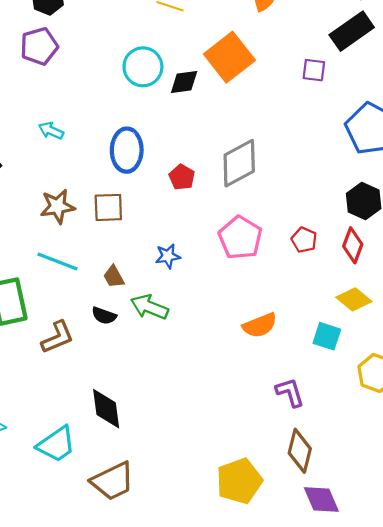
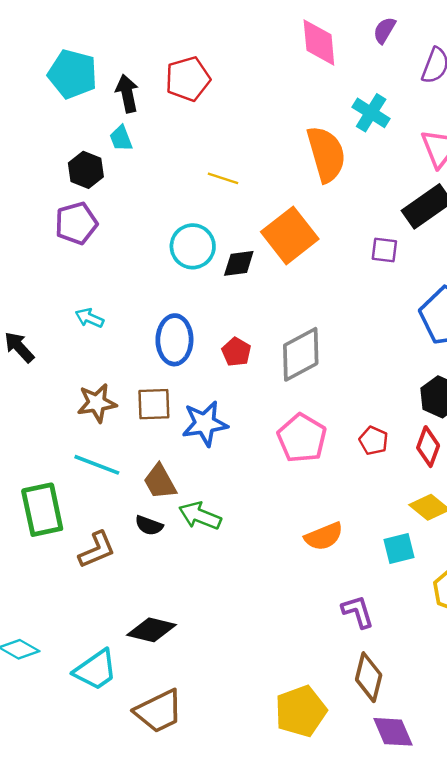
red pentagon: (182, 177) -> (236, 352), moved
blue star: (168, 256) -> (205, 424), moved, size x1.6
brown trapezoid: (114, 277) -> (160, 482), size x1.4
cyan square: (327, 336) -> (399, 549), turned -32
black diamond: (106, 409) -> (151, 630), turned -69

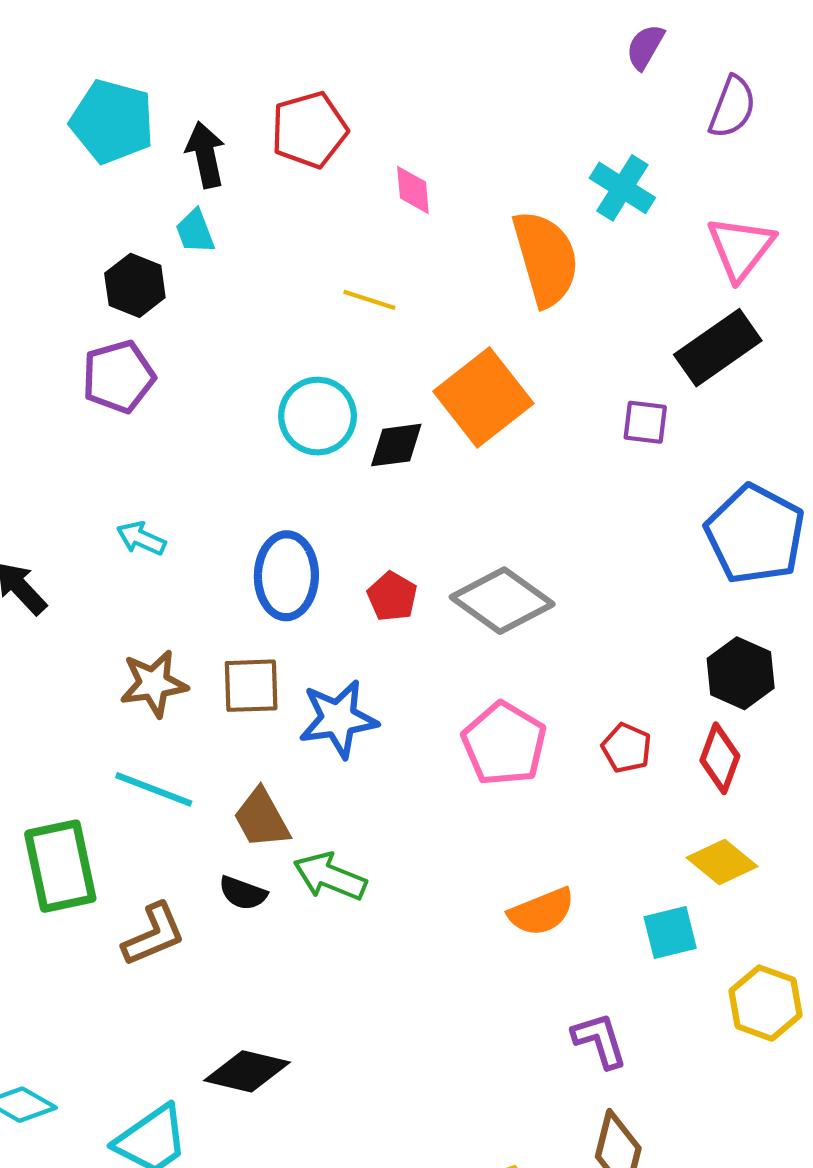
pink diamond: (319, 42) -> (413, 190), moved, size x0.6
gray diamond: (301, 354) -> (502, 601), turned 64

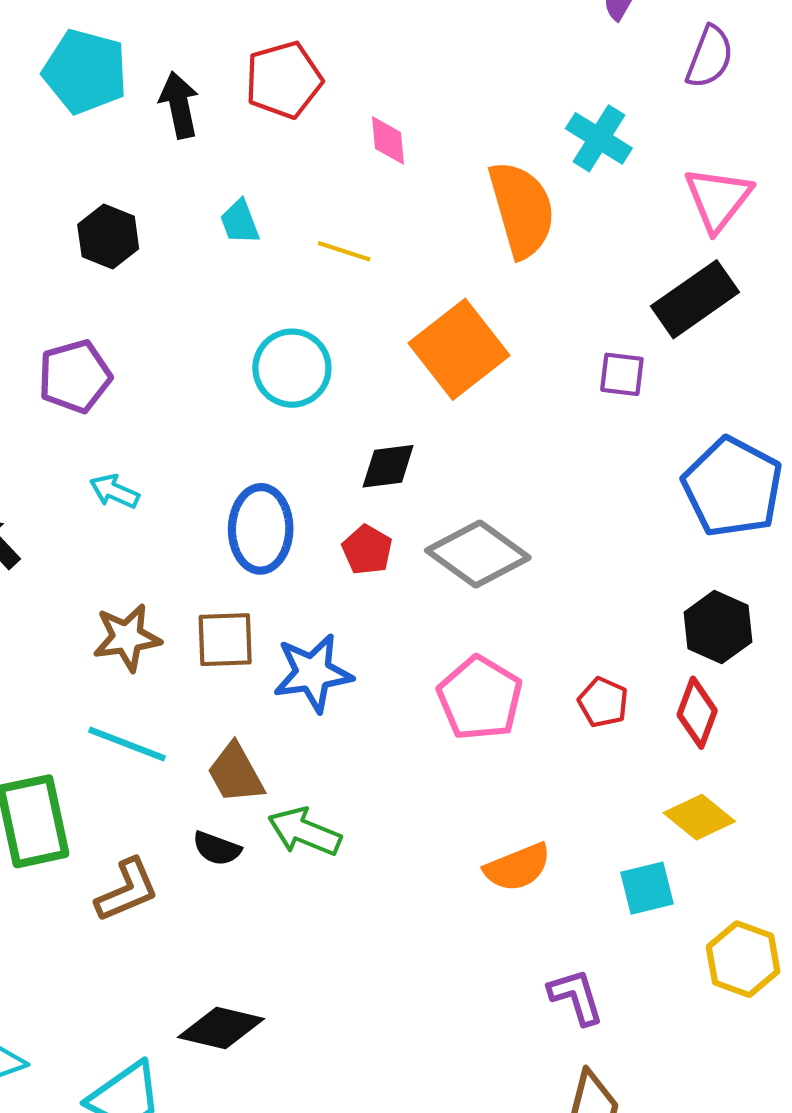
cyan trapezoid: (195, 231) -> (240, 222), moved
purple pentagon: (118, 377) -> (75, 376), moved
black diamond: (396, 445) -> (388, 466), moved

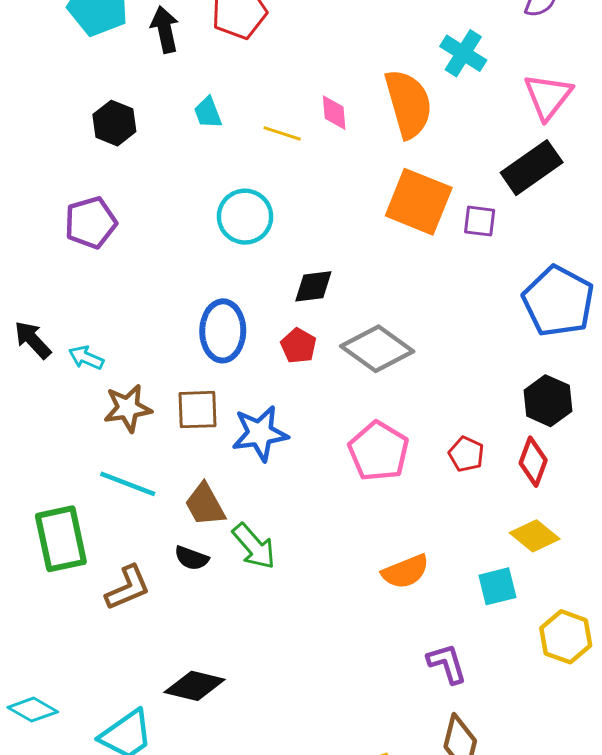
pink diamond: (388, 140) -> (334, 113), moved
orange square: (459, 349) -> (419, 202), moved, turned -30
cyan arrow: (114, 491) -> (86, 358), moved
green arrow: (304, 832) -> (254, 546), turned -153

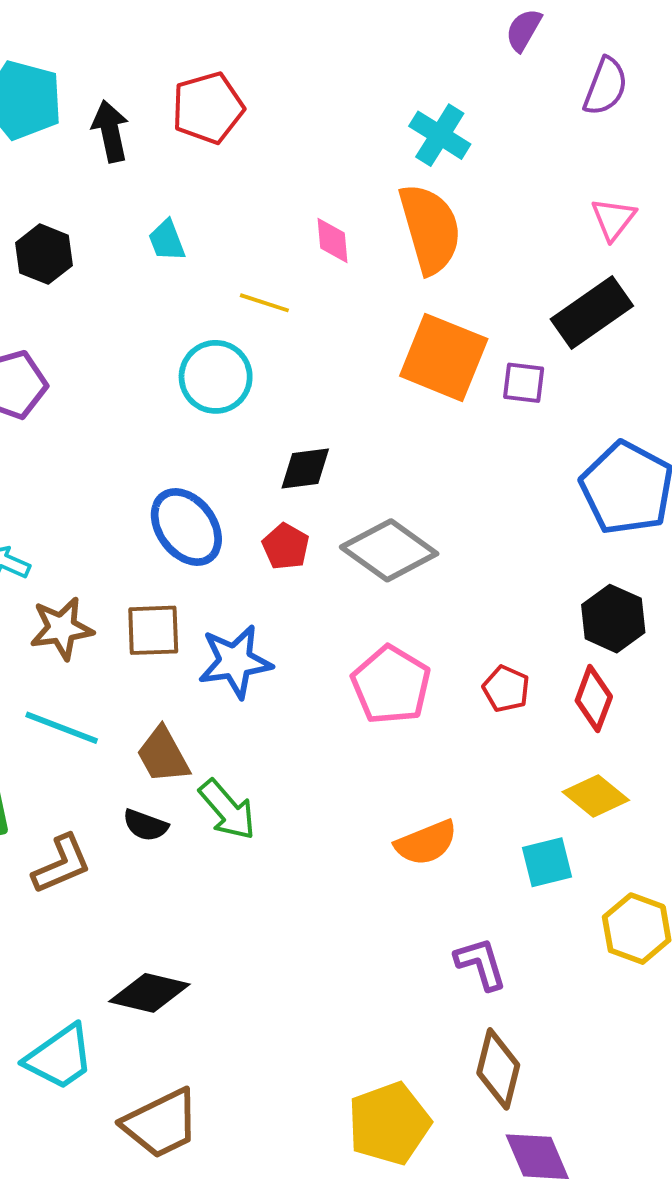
cyan cross: (463, 53) -> (440, 135), moved
pink triangle: (548, 96) -> (613, 219), size x0.7
yellow line: (282, 133) -> (264, 303), moved
blue ellipse: (223, 331) -> (186, 527), turned -38

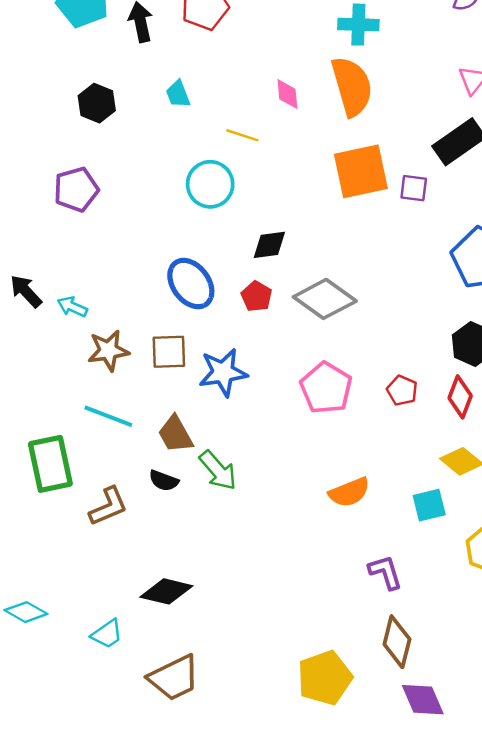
cyan cross: (440, 135) -> (358, 25), turned -30
orange square: (444, 357) -> (361, 171), turned -34
cyan trapezoid: (60, 1057) -> (107, 634), size x0.7

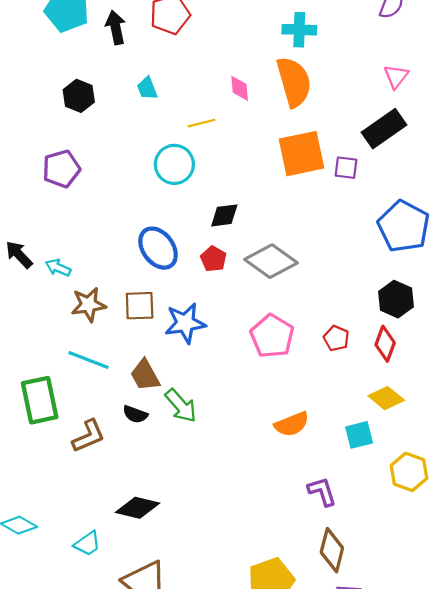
yellow line: (242, 135) -> (202, 123), turned -32

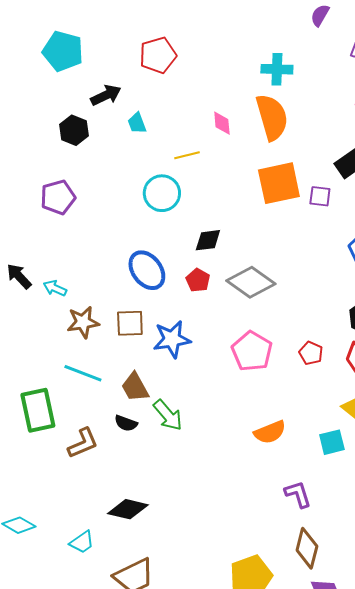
black arrow: (116, 27) -> (106, 95), moved, turned 76

